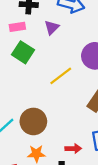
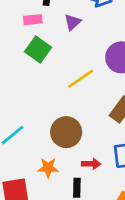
brown circle: (33, 121) -> (66, 132), moved

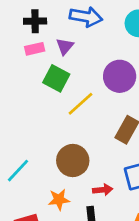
pink rectangle: (33, 20) -> (35, 49), moved
green square: (38, 49) -> (56, 78), moved

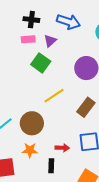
yellow line: (81, 104) -> (54, 96), moved
brown circle: (73, 161) -> (32, 123), moved

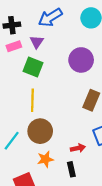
blue arrow: (68, 22) -> (50, 17), turned 145
yellow line: (54, 96) -> (32, 100), moved, turned -40

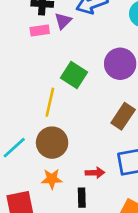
purple triangle: (37, 42) -> (63, 21), moved
green square: (33, 67) -> (74, 75), moved

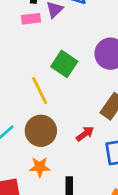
yellow line: (50, 102) -> (40, 90), turned -40
red arrow: (95, 173) -> (85, 134), moved, turned -36

